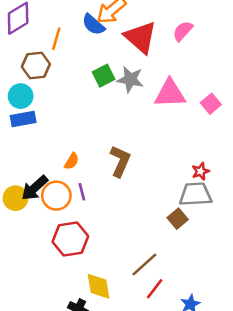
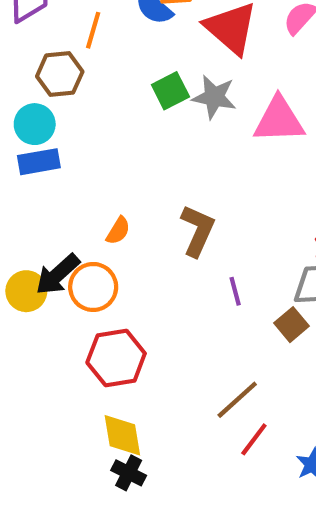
purple line: (82, 192) -> (235, 291), moved
yellow diamond: (98, 286) -> (122, 435), moved

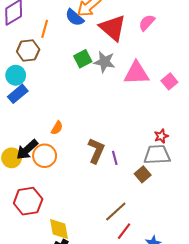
blue rectangle: (39, 162) -> (18, 94), turned -30
brown L-shape: (198, 231) -> (96, 151), moved
red hexagon: (116, 358) -> (28, 201), moved

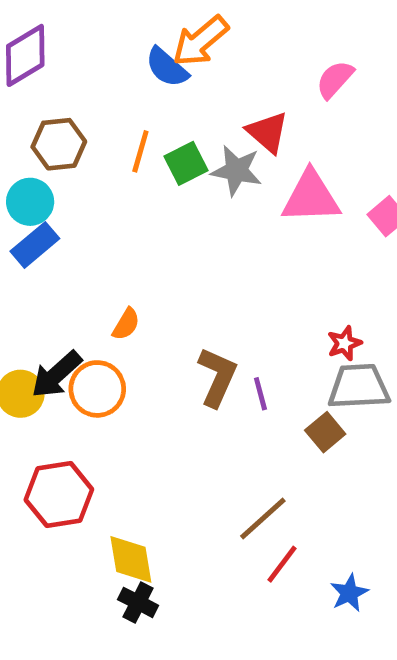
red triangle: (113, 28) -> (268, 132), moved, size x0.7
orange line: (45, 29) -> (140, 151), moved
red star: (161, 136) -> (344, 343), moved

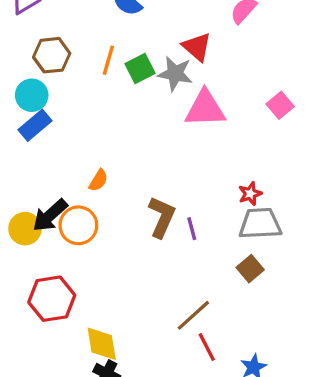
pink triangle: (311, 197) -> (205, 109), moved
brown square: (325, 432) -> (250, 269), moved
red line: (282, 564) -> (207, 347), turned -64

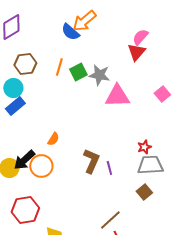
red triangle: (197, 47) -> (136, 52), moved, turned 30

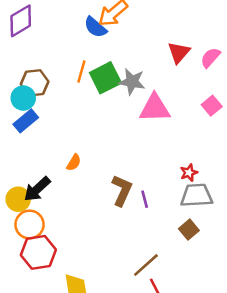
pink semicircle: (140, 37) -> (210, 58), moved
brown hexagon: (25, 64) -> (35, 83), moved
green square: (78, 72) -> (105, 78), size x1.4
orange circle: (41, 166) -> (30, 225), moved

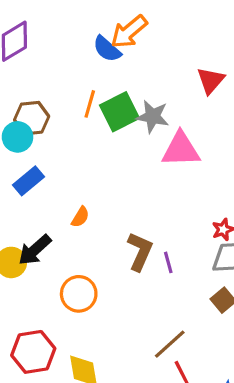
blue rectangle: (26, 121) -> (28, 181), moved
orange circle: (30, 225) -> (79, 294), moved
red hexagon: (38, 252) -> (33, 352), moved

